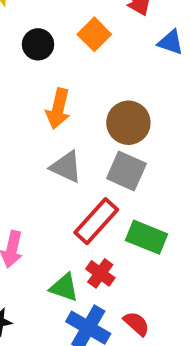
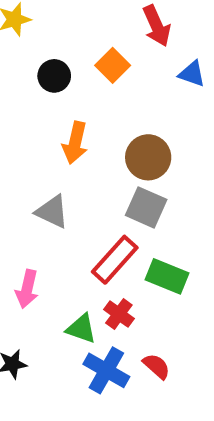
gray triangle: (66, 167) -> (52, 212), moved

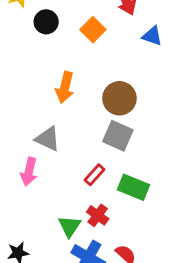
black circle: (54, 76) -> (46, 22), moved
red rectangle: (115, 260) -> (94, 175), size x0.6
pink arrow: (27, 289) -> (29, 172), moved
green triangle: (81, 329) -> (70, 226), turned 45

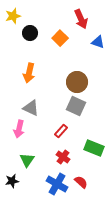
orange arrow: (65, 87) -> (29, 73), moved
green rectangle: (133, 187) -> (94, 148), moved
green triangle: (70, 226) -> (27, 160), moved

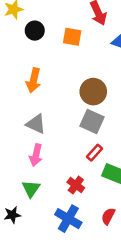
orange square: (60, 38) -> (72, 37), turned -35
pink arrow: (19, 129) -> (36, 155), moved
red rectangle: (61, 131) -> (95, 153), moved
red semicircle: (81, 182) -> (108, 216), moved, turned -104

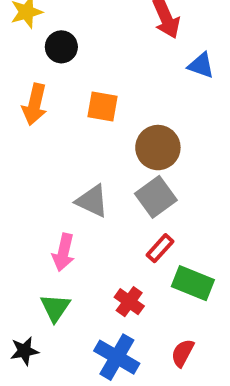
orange square: (72, 37) -> (102, 106), moved
orange arrow: (33, 80) -> (35, 104), moved
gray square: (92, 121) -> (156, 197), turned 30
gray triangle: (36, 124) -> (92, 201), moved

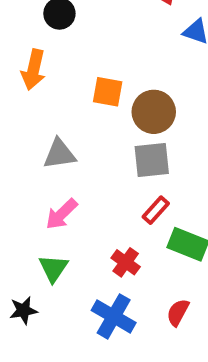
orange square: (102, 106) -> (108, 92), moved
gray square: (156, 197) -> (152, 160), turned 30
gray triangle: (92, 201) -> (59, 154), moved, turned -33
pink arrow: (63, 252) -> (61, 214), turned 33

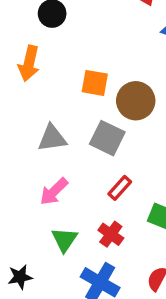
gray square: (152, 160) -> (107, 138), moved, turned 32
red rectangle: (156, 210) -> (120, 188), moved
green triangle: (53, 268) -> (65, 240), moved

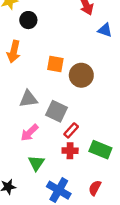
gray square: (107, 138) -> (57, 111), moved
red cross: (111, 234) -> (70, 151), moved, turned -35

